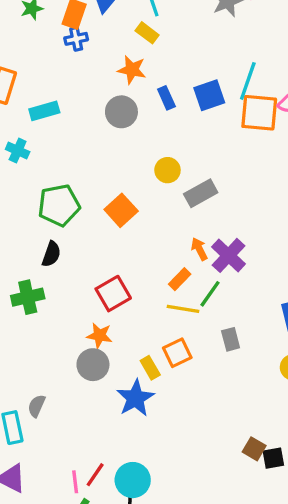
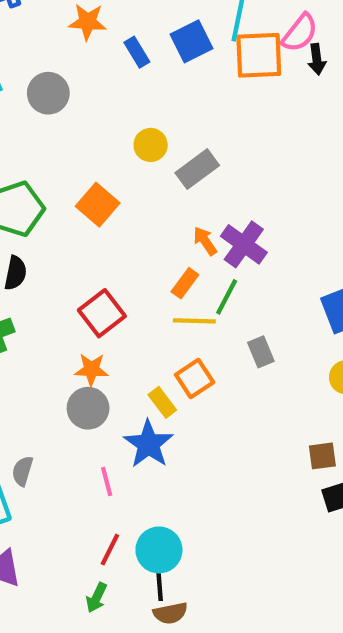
gray circle: (121, 112) -> (48, 93), moved
brown square: (254, 449) -> (322, 456), moved, turned -30
pink line: (75, 482) -> (107, 481), moved

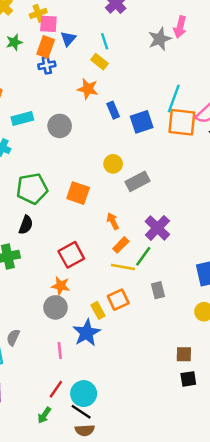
blue square: (192, 41) -> (142, 122), moved
orange square: (98, 205) -> (78, 193), turned -30
orange arrow: (205, 241) -> (113, 221), moved
black line: (159, 582) -> (81, 412), turned -60

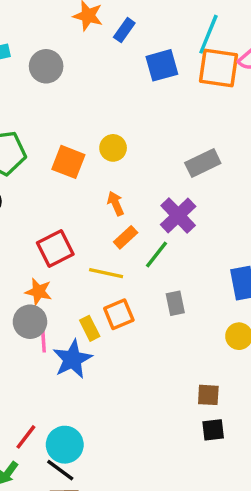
blue rectangle: (113, 110) -> (124, 30), moved, turned 56
yellow circle: (113, 164) -> (113, 148), moved
gray rectangle: (137, 181) -> (203, 163), moved
yellow line: (123, 267) -> (106, 273), moved
pink line: (60, 350) -> (43, 340), moved

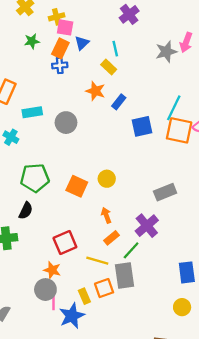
gray rectangle: (175, 303) -> (124, 276), moved, size x1.6

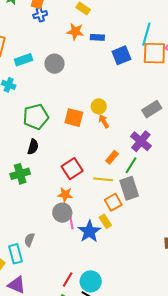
blue rectangle: (119, 102) -> (97, 37), turned 64
orange arrow: (106, 215) -> (104, 121), moved
yellow rectangle: (84, 296) -> (105, 221), moved

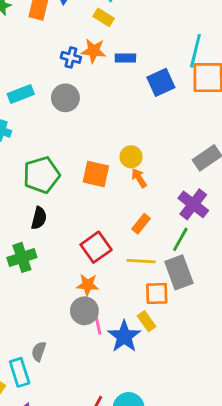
blue cross: (40, 15) -> (71, 57), moved, turned 32
orange rectangle: (112, 157) -> (141, 224), moved
orange square: (113, 202) -> (157, 293), turned 30

